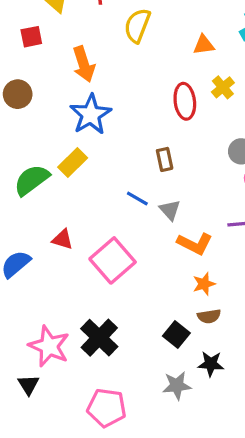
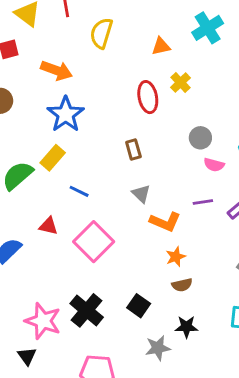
orange arrow: (84, 64) -> (56, 70), turned -48
blue line: (137, 199) -> (79, 191), moved
black square: (176, 335) -> (139, 306), moved

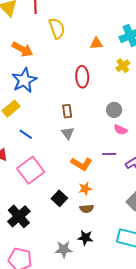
yellow semicircle: (101, 33) -> (57, 28), turned 135
yellow cross: (180, 83) -> (123, 66), moved
gray triangle: (141, 194) -> (68, 133), moved
black square: (139, 306) -> (59, 198), moved

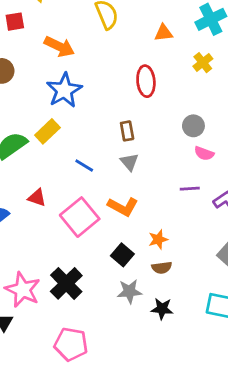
blue line: (26, 134) -> (84, 166), moved
orange L-shape: (81, 164) -> (123, 207), moved
gray star: (64, 249) -> (129, 291), moved

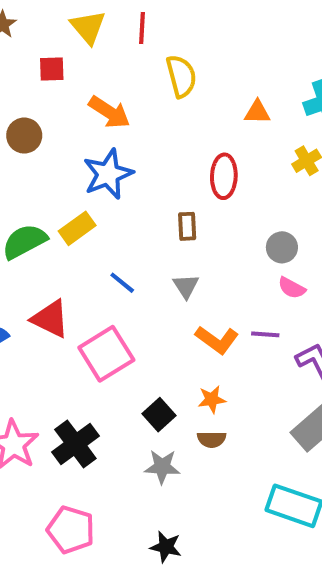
brown rectangle: (127, 131) -> (187, 226), moved
red triangle: (37, 198) -> (50, 319), size x1.5
orange L-shape: (123, 207) -> (217, 340), moved
black star: (162, 309) -> (166, 547), moved

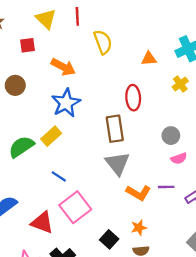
brown rectangle: (187, 226) -> (115, 129), size x1.6
blue line: (122, 283) -> (59, 176), moved
gray triangle: (186, 286) -> (117, 163), size x1.6
pink semicircle: (292, 288) -> (179, 158), turned -42
red triangle: (50, 319) -> (42, 223), moved

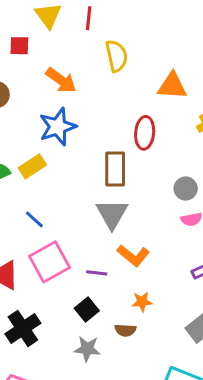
orange triangle: (149, 59) -> (172, 86), size x1.5
purple line: (166, 187) -> (97, 273), moved
orange star: (139, 228) -> (142, 302), moved

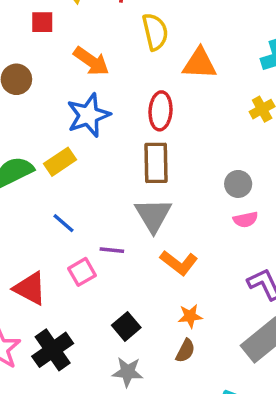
orange triangle: (172, 86) -> (200, 64), moved
red ellipse: (145, 133) -> (161, 111), moved
pink square: (50, 262) -> (82, 272), size x0.6
purple line: (97, 273) -> (112, 250), moved
brown semicircle: (125, 330) -> (185, 351), moved, turned -65

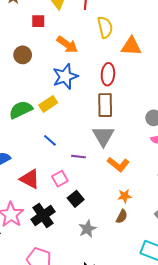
pink square: (82, 272) -> (60, 179), moved
black square: (126, 326) -> (76, 199), moved
gray star: (128, 372) -> (87, 229), turned -30

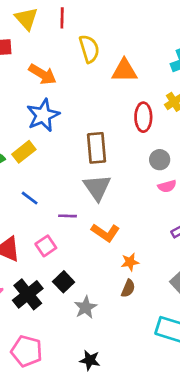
red ellipse: (108, 74) -> (143, 117), moved
orange L-shape: (118, 164) -> (105, 233), moved
black square: (76, 199) -> (64, 282), moved

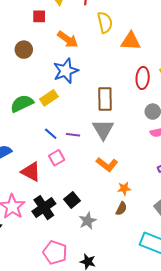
purple line: (68, 216) -> (73, 135), moved
pink square: (46, 246) -> (57, 158), moved
pink pentagon: (27, 351) -> (55, 252), moved

